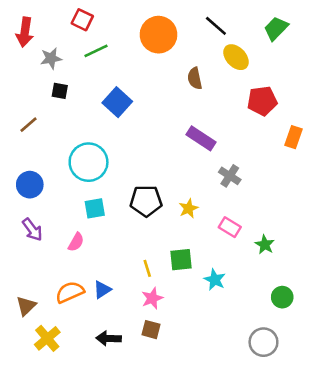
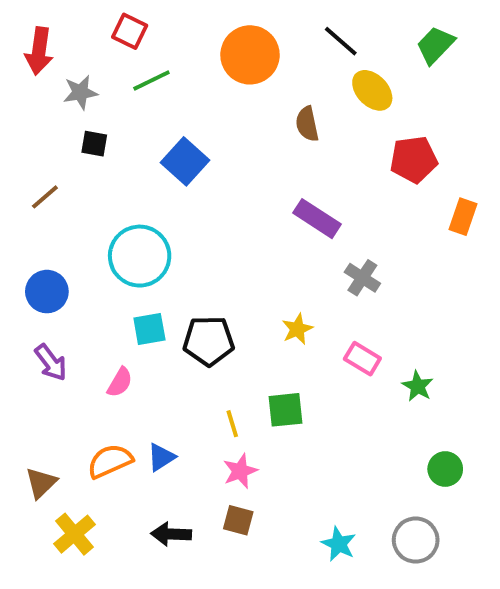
black pentagon: (146, 201) -> (209, 341), moved
cyan star: (215, 280) -> (339, 544), moved

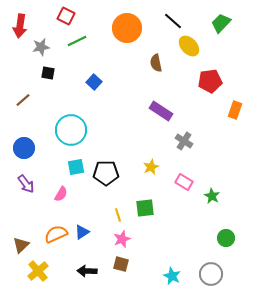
blue square: (185, 161) -> (94, 82), size x0.7

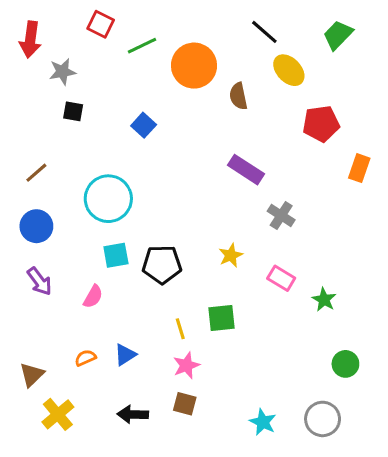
orange circle: (127, 28) -> (194, 66), moved
green line: (77, 41) -> (142, 46), moved
brown line: (23, 100) -> (36, 173), moved
orange semicircle: (56, 234) -> (85, 358), size x0.6

